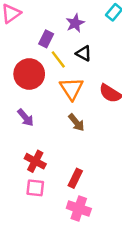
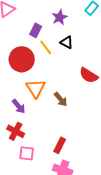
orange triangle: (72, 89) -> (36, 88), moved
purple arrow: (26, 118) -> (19, 106), moved
red cross: (35, 161) -> (16, 131), moved

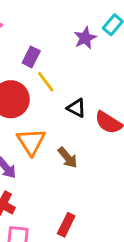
purple star: (60, 17) -> (85, 38), moved
black triangle: (67, 42) -> (76, 108), moved

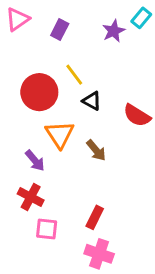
purple rectangle: (31, 57) -> (60, 30), moved
black triangle: (76, 108) -> (92, 101), moved

